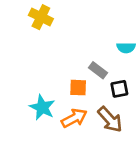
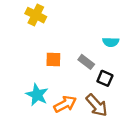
orange square: (78, 88) -> (53, 60), moved
black square: (119, 89) -> (105, 78), turned 35

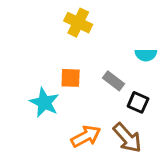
yellow cross: (36, 15) -> (78, 23), moved
cyan star: (37, 95) -> (44, 102), moved

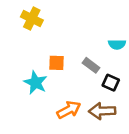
yellow cross: (78, 23) -> (32, 18), moved
brown arrow: (127, 138) -> (102, 111), turned 130

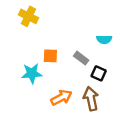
cyan star: (36, 83) -> (32, 73), turned -30
brown arrow: (102, 111) -> (91, 99), turned 80

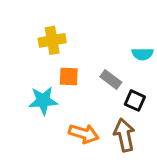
yellow cross: (28, 16) -> (52, 40), moved, turned -36
orange arrow: (61, 98) -> (84, 134), turned 45

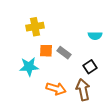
gray rectangle: (111, 80) -> (64, 53), moved
black square: (135, 101) -> (90, 67), turned 32

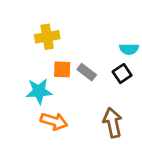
black square: (90, 67) -> (122, 74), moved
orange arrow: (56, 89) -> (54, 121), moved

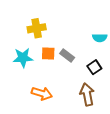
black square: (122, 74) -> (94, 67), moved
cyan star: (39, 91) -> (23, 58), moved

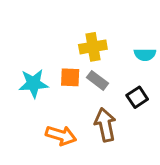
yellow cross: (37, 28) -> (93, 47), moved
brown arrow: (87, 94) -> (105, 125), moved

